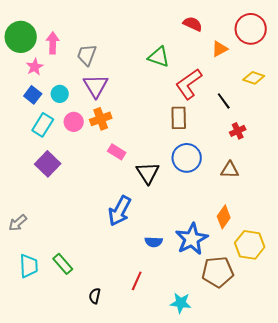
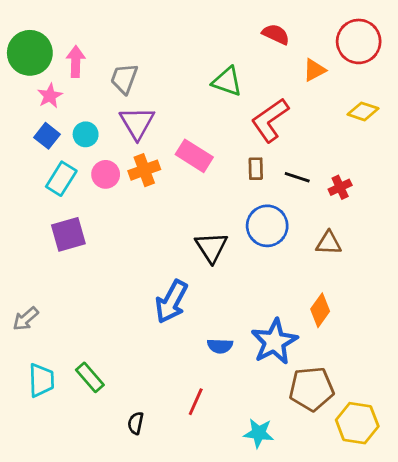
black line: (224, 101) -> (297, 177), moved, turned -36
brown rectangle: (179, 118) -> (256, 169), size x0.7
pink rectangle: (117, 152) -> (194, 156), moved, size x1.4
purple square: (48, 164) -> (68, 234), turned 30
yellow hexagon: (250, 245) -> (357, 423), moved

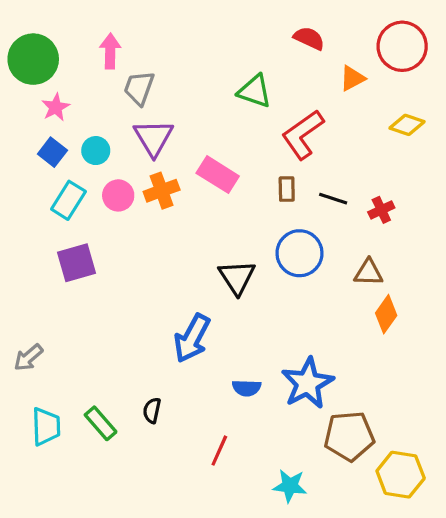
pink arrow: (76, 61) -> (110, 51), moved
orange diamond: (320, 310) -> (386, 314), moved
black semicircle: (136, 423) -> (152, 410), moved

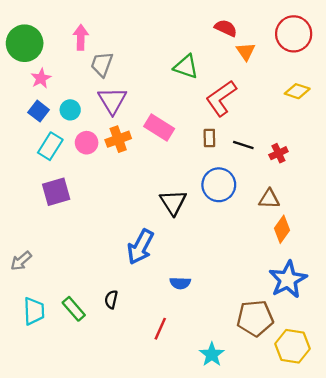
orange triangle: (352, 78) -> (246, 51), moved, turned -36
blue star: (308, 383) -> (288, 280), moved
cyan star: (290, 486) -> (212, 354), turned 30

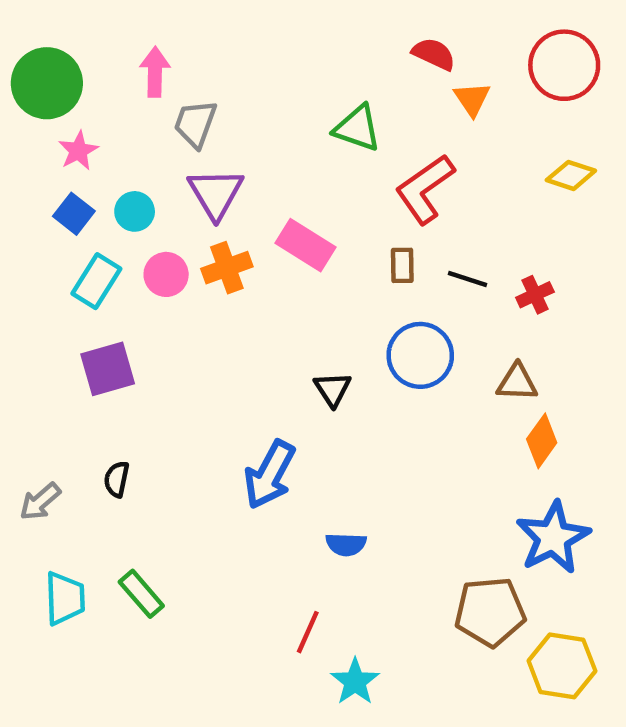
black triangle: (173, 202) -> (333, 389), size x0.7
black semicircle: (111, 299) -> (117, 479), moved
cyan star: (212, 354) -> (355, 682), moved

